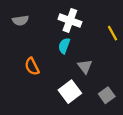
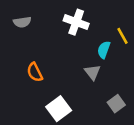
cyan semicircle: (64, 46) -> (104, 50), moved
white square: (70, 92) -> (59, 109), moved

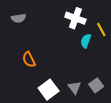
white cross: (76, 22) -> (75, 18), moved
gray triangle: (92, 72) -> (74, 87), moved

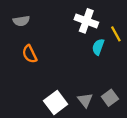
orange semicircle: (29, 60) -> (30, 54), moved

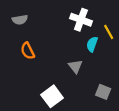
gray square: (110, 98) -> (103, 92), turned -32
gray triangle: (85, 100) -> (75, 66), moved

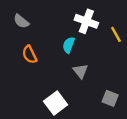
gray semicircle: (20, 20) -> (21, 21), turned 48
cyan semicircle: (92, 44) -> (69, 45), moved

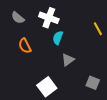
white cross: (86, 21) -> (49, 18), moved
gray triangle: (80, 71) -> (68, 60), turned 32

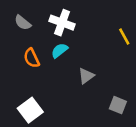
cyan semicircle: (58, 38) -> (59, 51), moved, turned 32
white square: (47, 87) -> (30, 110), moved

